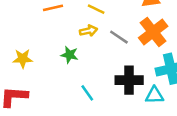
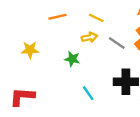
yellow star: (23, 59) -> (30, 50), moved

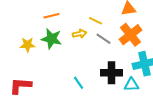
yellow line: (96, 18) -> (95, 21), moved
green star: (72, 59) -> (51, 39), moved, size x1.5

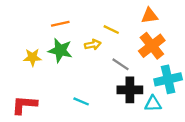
gray line: (103, 39) -> (121, 64), moved
cyan line: (78, 83) -> (81, 101), moved, turned -32

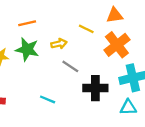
yellow line: (111, 30) -> (86, 29), moved
gray line: (121, 64) -> (70, 66), moved
cyan triangle: (153, 104) -> (128, 107), moved

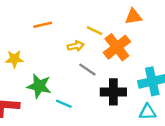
yellow line: (86, 29) -> (94, 31), moved
orange cross: (117, 45) -> (117, 47), moved
green star: (27, 49) -> (39, 86), moved

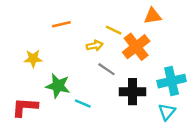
cyan triangle: (148, 112) -> (167, 112), turned -48

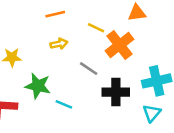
orange line: (61, 24) -> (55, 14), moved
yellow arrow: (95, 46) -> (59, 44), moved

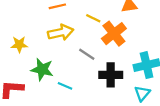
yellow arrow: (59, 44) -> (61, 32), size x1.6

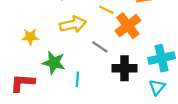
cyan line: (65, 86) -> (77, 79), turned 72

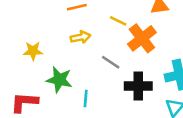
yellow arrow: (73, 24) -> (81, 37), size x0.7

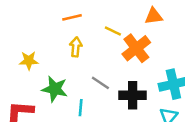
yellow arrow: (81, 37) -> (76, 47), turned -72
gray line: (111, 62) -> (100, 83), moved

